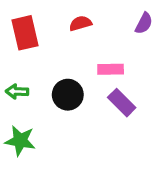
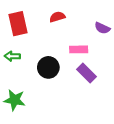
purple semicircle: (144, 23) -> (102, 28), moved, turned 88
green arrow: (17, 91) -> (12, 56), moved

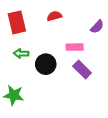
purple semicircle: (102, 28) -> (97, 27), turned -72
green arrow: (12, 56) -> (21, 53), moved

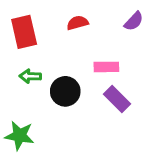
purple semicircle: (97, 27) -> (134, 21), moved

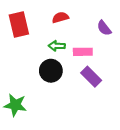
purple semicircle: (134, 21) -> (104, 28), moved, turned 98
green arrow: (30, 76) -> (57, 46), moved

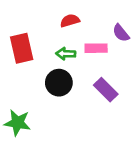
red rectangle: (19, 25) -> (22, 48), moved
pink rectangle: (83, 52) -> (96, 48), moved

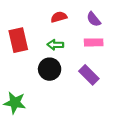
purple semicircle: (121, 33) -> (94, 19), moved
pink rectangle: (96, 48) -> (94, 42), moved

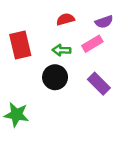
purple semicircle: (94, 19) -> (104, 22), turned -70
pink rectangle: (94, 42) -> (92, 44), moved, turned -30

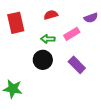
purple semicircle: (104, 22) -> (91, 18), moved
red rectangle: (20, 45) -> (16, 23), moved

